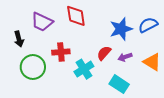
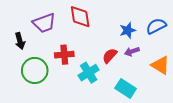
purple trapezoid: (42, 22) -> (44, 23), turned -45
blue star: (121, 29) -> (128, 30), size x0.7
purple arrow: (125, 57) -> (132, 51), moved

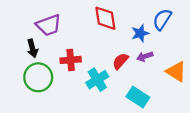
red diamond: (80, 17) -> (105, 18), moved
blue semicircle: (156, 26) -> (162, 19), moved, turned -30
black arrow: (20, 41) -> (32, 48), moved

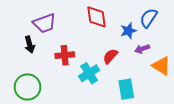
purple arrow: (145, 56) -> (142, 49), moved
green circle: (38, 77) -> (27, 87), moved
cyan rectangle: (138, 97) -> (126, 89), turned 48

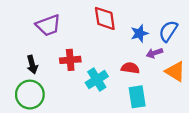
blue semicircle: (149, 18) -> (168, 31), moved
black arrow: (30, 45) -> (32, 65), moved
red semicircle: (110, 56) -> (130, 68), moved, turned 56

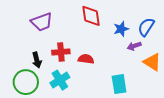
black arrow: (32, 65) -> (37, 60), moved
red semicircle: (130, 68) -> (86, 59), moved
cyan cross: (97, 80) -> (60, 80), moved

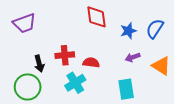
purple trapezoid: (42, 22) -> (24, 23), moved
purple arrow: (134, 46) -> (133, 57), moved
cyan cross: (60, 80) -> (75, 83), moved

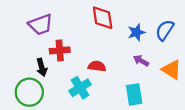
purple trapezoid: (24, 23) -> (41, 25), moved
red cross: (65, 55) -> (60, 50), moved
purple arrow: (133, 57) -> (141, 61), turned 48

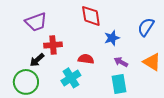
blue star: (136, 32) -> (112, 38), moved
purple arrow: (141, 61) -> (121, 62), moved
black arrow: (42, 67) -> (37, 60), turned 63

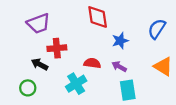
black arrow: (37, 60) -> (40, 64), turned 70
purple arrow: (121, 62) -> (119, 66), moved
green circle: (26, 82) -> (28, 88), size x0.6

